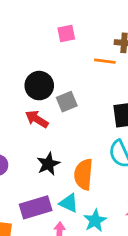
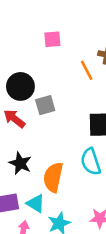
orange line: (105, 61) -> (87, 70), turned 48
black star: (48, 164) -> (20, 163), turned -30

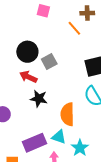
pink square: (52, 39) -> (43, 11), turned 32
black star: (20, 163) -> (39, 99), moved

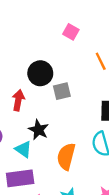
red arrow: (28, 77) -> (18, 100), moved, turned 60
cyan triangle: (59, 137) -> (23, 149), moved

